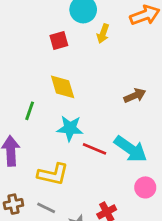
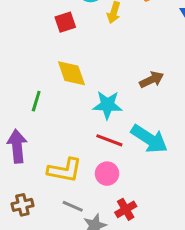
cyan star: (70, 128) -> (107, 105), moved
pink circle: (145, 187) -> (107, 174), moved
gray line: (46, 208) -> (73, 206), moved

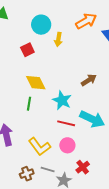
green line: (36, 101) -> (29, 104), moved
cyan star: (107, 105) -> (62, 100), turned 30
yellow L-shape: (65, 170) -> (39, 147), turned 50
brown cross: (22, 205) -> (27, 174), moved

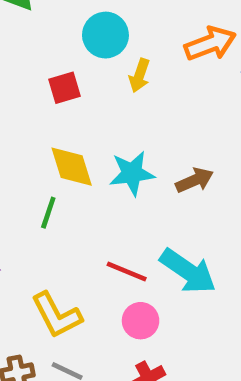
cyan star: (62, 100) -> (132, 173), moved, turned 30
pink circle: (67, 145) -> (141, 321), moved

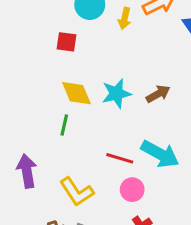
yellow arrow: (139, 75) -> (125, 18), moved
red square: (65, 88) -> (66, 42), turned 30

